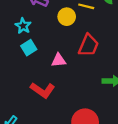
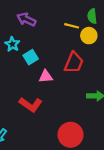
yellow circle: (67, 17) -> (89, 36), moved
cyan square: (29, 48) -> (31, 57), moved

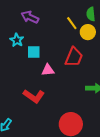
yellow line: (72, 26) -> (72, 23), turned 40
cyan square: (31, 57) -> (34, 52), turned 32

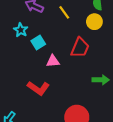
yellow line: (72, 23) -> (64, 12), moved
cyan square: (34, 52) -> (38, 42), turned -32

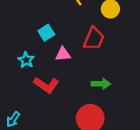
cyan star: (21, 30) -> (26, 60), moved
green arrow: (101, 80) -> (101, 84), moved

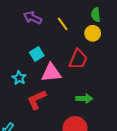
pink triangle: (63, 54) -> (51, 73), size x1.5
red L-shape: (46, 85) -> (37, 100), turned 120

